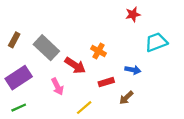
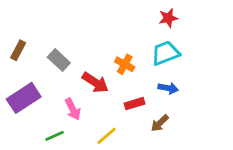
cyan trapezoid: (156, 42) -> (165, 53), moved
gray rectangle: (46, 48) -> (59, 60), size x0.7
green line: (19, 108) -> (55, 136), moved

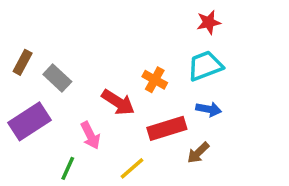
gray rectangle: (59, 60) -> (57, 78), moved
red rectangle: (135, 104) -> (167, 128), size x1.5
green line: (55, 136) -> (68, 168), turned -42

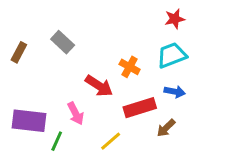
gray rectangle: (57, 78) -> (63, 42), moved
purple rectangle: (29, 121) -> (29, 121), moved, turned 40

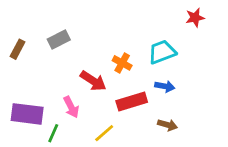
red star: (175, 19) -> (195, 18), moved
gray rectangle: (63, 42) -> (59, 40), turned -70
brown arrow: (166, 128) -> (167, 125), moved, turned -120

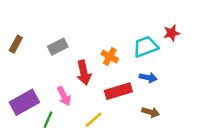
red star: (195, 18) -> (172, 33), moved
gray rectangle: (59, 40) -> (58, 47), moved
red arrow: (93, 81) -> (84, 73), turned 45
purple rectangle: (27, 114) -> (24, 102), turned -36

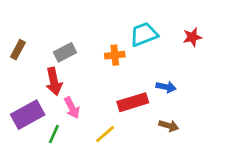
cyan trapezoid: (146, 47) -> (144, 34), moved
orange cross: (110, 57) -> (115, 55), moved, turned -35
red arrow: (84, 73) -> (54, 81), moved

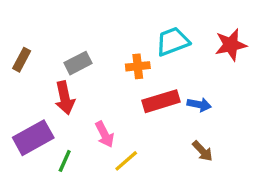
red star: (192, 37) -> (231, 45), size x1.4
red rectangle: (133, 102) -> (161, 101), moved
pink arrow: (72, 108) -> (105, 134), moved
brown arrow: (169, 126) -> (203, 151), turned 30

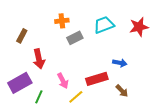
brown rectangle: (22, 60) -> (22, 36), moved
gray rectangle: (78, 63) -> (75, 38), moved
orange cross: (138, 66) -> (62, 21), moved
red rectangle: (161, 101) -> (97, 79), moved

